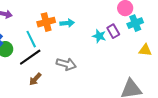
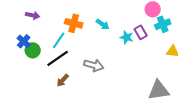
orange cross: (46, 22) -> (74, 23), turned 30
cyan arrow: (67, 23) -> (103, 24), moved, turned 40
cyan line: (31, 39) -> (59, 40), turned 60

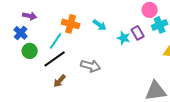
blue cross: (24, 41) -> (21, 33), moved

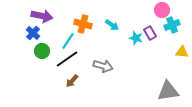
purple arrow: (30, 16) -> (42, 16), size x1.5

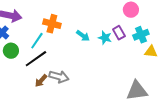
cyan arrow: (112, 25) -> (83, 36), moved
cyan cross: (172, 25) -> (141, 35), moved
gray arrow: (103, 66) -> (59, 77), moved

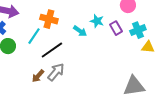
cyan star: (105, 38) -> (97, 21), moved
black line: (36, 59) -> (52, 50), moved
gray arrow: (59, 77) -> (56, 72), turned -66

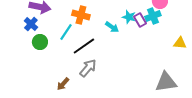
purple rectangle: (116, 28) -> (140, 20), moved
cyan cross: (138, 30) -> (153, 16), moved
brown arrow: (38, 76) -> (63, 84), moved

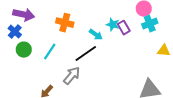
cyan cross: (153, 16) -> (150, 24), moved
cyan line: (66, 32) -> (50, 52), moved
black line: (84, 46) -> (86, 54), moved

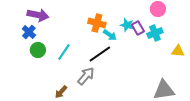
orange cross: (65, 23) -> (97, 23), moved
cyan cross: (150, 24) -> (155, 33), moved

